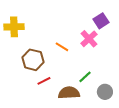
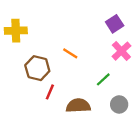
pink cross: (89, 39) -> (121, 51), moved
green line: (85, 77) -> (103, 79), moved
red line: (44, 81) -> (50, 92), turned -40

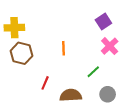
orange line: (70, 53) -> (64, 48), turned 56
brown hexagon: (37, 68) -> (22, 53), moved

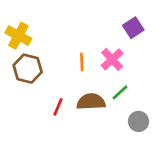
yellow cross: (14, 28) -> (18, 36), turned 30
pink cross: (110, 46) -> (112, 59), moved
brown semicircle: (71, 95) -> (91, 102), moved

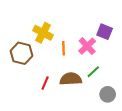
purple square: (133, 28) -> (105, 32), moved, turned -35
yellow cross: (18, 36) -> (43, 33), moved

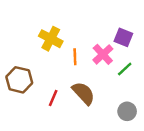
brown hexagon: (21, 53) -> (19, 80), moved
green line: (93, 72) -> (125, 69), moved
brown semicircle: (71, 79) -> (83, 93), turned 50

